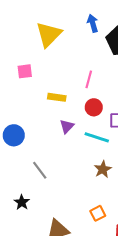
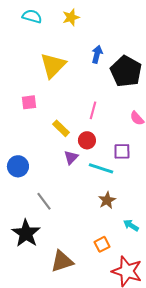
blue arrow: (93, 23) -> (97, 54), turned 30
yellow rectangle: (57, 97) -> (61, 128), turned 36
red circle: (94, 107) -> (87, 140), moved
black star: (22, 202) -> (26, 233), size x1.8

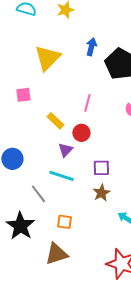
purple square: (122, 151) -> (101, 168), moved
cyan line: (101, 168) -> (61, 176), moved
orange square: (102, 244) -> (64, 222), moved, turned 35

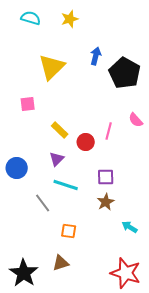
pink line: (87, 103) -> (109, 131), moved
purple triangle: (65, 150) -> (57, 159), moved
black star: (20, 226) -> (24, 273), moved
brown triangle: (56, 254) -> (61, 263), size x0.7

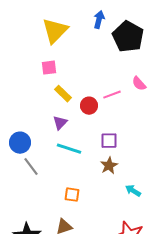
pink square: (28, 104) -> (49, 68), moved
pink line: (109, 131) -> (112, 95), turned 54
blue circle: (17, 168) -> (20, 143), moved
gray line: (43, 203) -> (31, 167), moved

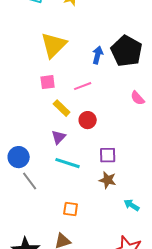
blue arrow: (99, 20) -> (98, 55), moved
pink line: (112, 95) -> (83, 86), moved
brown star: (109, 166) -> (108, 180), turned -30

